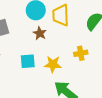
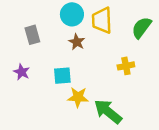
yellow star: (53, 64) -> (78, 97), moved

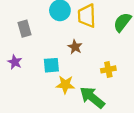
brown star: (77, 42) -> (75, 47), moved
yellow cross: (126, 66) -> (108, 69), moved

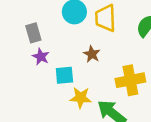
purple star: (15, 62) -> (41, 57), moved
yellow cross: (108, 69) -> (130, 80), size x1.6

